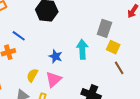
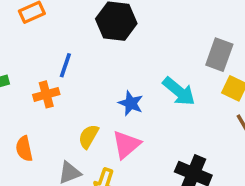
blue line: (19, 36) -> (65, 65), turned 72
cyan arrow: (82, 49) -> (179, 91), turned 132

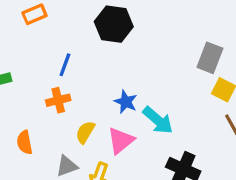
cyan arrow: (179, 91) -> (158, 120), moved
orange cross: (46, 94) -> (58, 100), moved

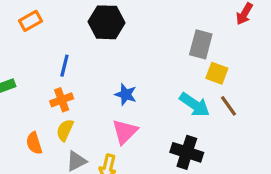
cyan arrow: (158, 120) -> (195, 105), moved
yellow semicircle: (85, 132) -> (65, 130), moved

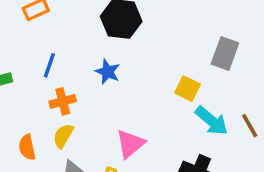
blue line: (64, 66) -> (49, 65), moved
yellow square: (217, 73) -> (187, 89), moved
blue star: (126, 94) -> (107, 72), moved

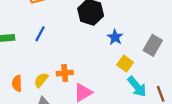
blue star: (107, 72) -> (115, 37), moved
orange cross: (63, 101) -> (65, 73), moved

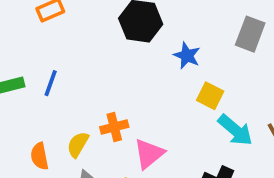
blue line: (40, 34) -> (51, 83), moved
gray rectangle: (153, 45) -> (250, 34), moved

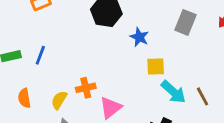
yellow square: (210, 96) -> (156, 67), turned -30
orange semicircle: (39, 156) -> (24, 98), moved

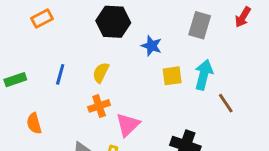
blue line: (40, 55) -> (60, 74), moved
cyan arrow: (173, 92) -> (204, 75), moved, turned -112
yellow semicircle: (59, 100) -> (101, 73), moved

